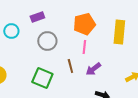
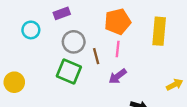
brown line: (70, 66) -> (96, 56), moved
purple arrow: (93, 69) -> (118, 76), moved
green square: (42, 78) -> (69, 72), moved

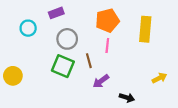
brown line: (96, 56) -> (89, 61), moved
purple arrow: (118, 76) -> (101, 81), moved

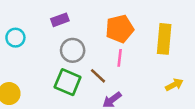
cyan circle: (28, 28) -> (15, 38), moved
brown line: (89, 61) -> (98, 76), turned -32
yellow arrow: (159, 78) -> (174, 85), moved

